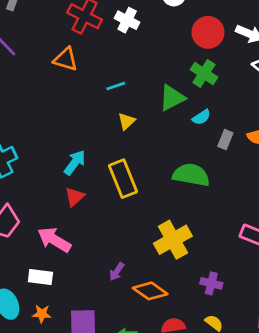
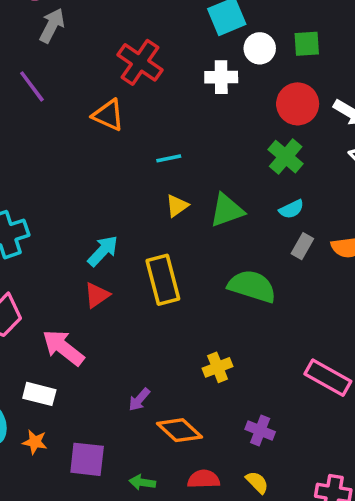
white cross: (127, 20) -> (221, 77), moved, turned -35
green triangle: (172, 98) -> (227, 210), moved
cyan semicircle: (201, 117) -> (291, 209), moved
yellow cross: (173, 240) -> (218, 367), size x0.6

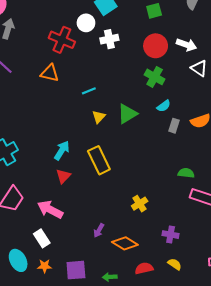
white circle: (260, 48) -> (86, 23), moved
green semicircle: (252, 286) -> (186, 173), moved, size x0.6
white rectangle: (39, 394) -> (42, 238), turned 54

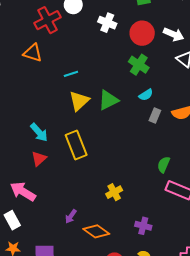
white cross: (109, 39) -> (107, 23), moved, turned 30
red cross: (62, 40) -> (47, 20), turned 35
yellow triangle: (99, 117) -> (79, 101), size x1.5
cyan arrow: (62, 150) -> (39, 132), turned 102
green semicircle: (186, 173) -> (164, 165), turned -77

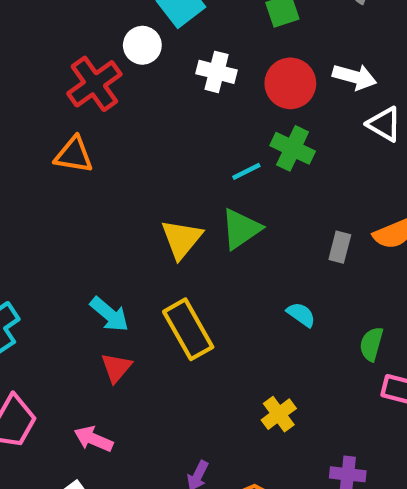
cyan line: (71, 74) -> (246, 171), moved
cyan semicircle: (146, 95) -> (301, 315), moved, turned -104
pink arrow: (23, 191) -> (93, 439), size x0.7

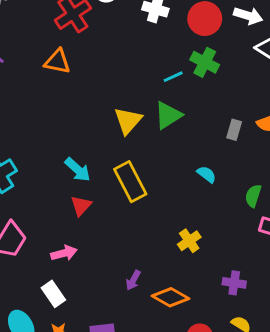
pink arrow: (93, 439) -> (64, 253), turned 140

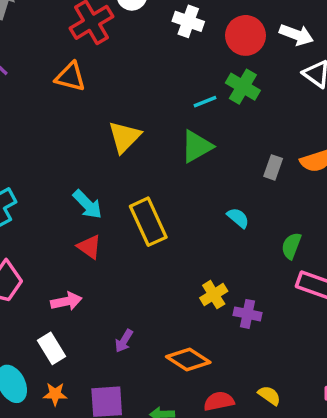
yellow triangle: (128, 121) -> (125, 137), moved
red triangle: (81, 206) -> (89, 247), turned -40
purple arrow: (133, 280) -> (124, 341), moved
purple cross: (234, 283) -> (248, 314), moved

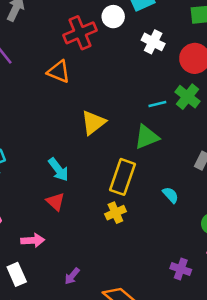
yellow rectangle: (148, 222) -> (123, 177), moved, turned 36
yellow cross: (214, 295) -> (115, 213), moved
purple cross: (248, 314) -> (181, 269), moved

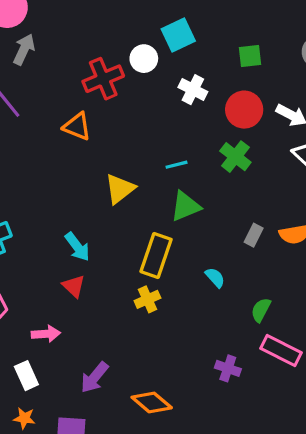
cyan line: (157, 104) -> (176, 165), moved
purple arrow: (72, 276) -> (94, 377), size x1.5

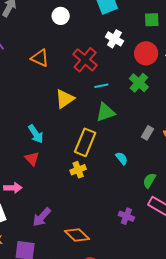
white circle: (144, 59) -> (61, 16), moved
red cross: (103, 79) -> (85, 60), moved, turned -30

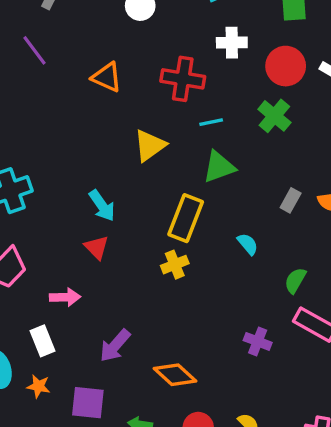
white cross: (114, 39) -> (232, 43), turned -30
red cross: (85, 60) -> (183, 79), turned -30

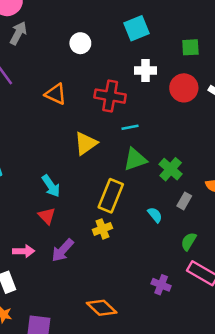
green cross: (274, 116) -> (171, 169), moved
gray rectangle: (291, 200) -> (184, 201), moved
purple arrow: (115, 346) -> (63, 250), moved

